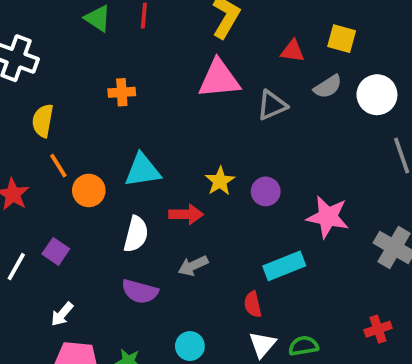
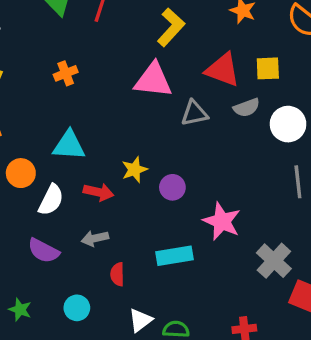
yellow square: (342, 39) -> (268, 68), turned -30
red triangle: (293, 51) -> (223, 70), size x1.6
orange cross: (122, 92) -> (66, 73), turned -30
orange circle: (89, 190) -> (21, 173), moved
red semicircle: (253, 304) -> (117, 274), moved

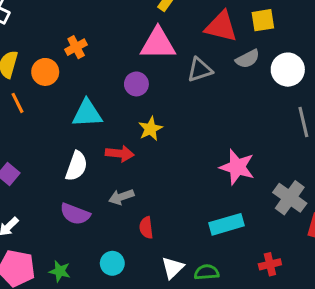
orange circle: (21, 173) -> (45, 72), moved
purple circle: (172, 187) -> (136, 84), moved
cyan rectangle: (174, 256) -> (227, 224), moved

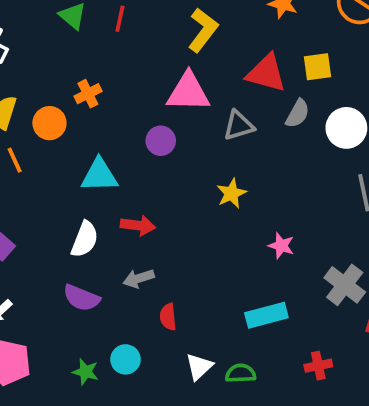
gray semicircle: (248, 59) -> (298, 114), turned -35
yellow star: (150, 129) -> (231, 193), moved
pink star: (237, 167) -> (281, 246), size x0.6
green star: (60, 271) -> (85, 372), moved

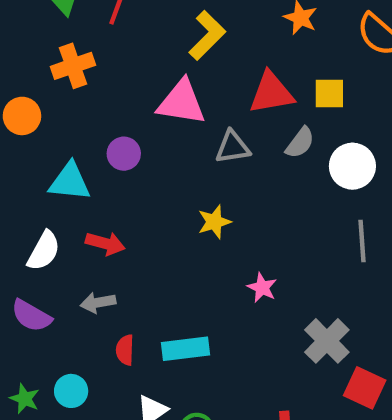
red triangle: (266, 73) -> (271, 93), turned -33
orange cross: (88, 94) -> (73, 66), moved, size x1.4
purple circle: (161, 141) -> (124, 154), moved
cyan rectangle: (266, 315) -> (186, 349), moved

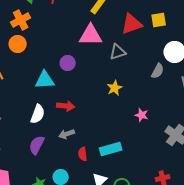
orange cross: (73, 66) -> (21, 20), moved
orange circle: (22, 116) -> (18, 44), moved
gray semicircle: (300, 143) -> (158, 71), moved
purple semicircle: (31, 316) -> (37, 145), turned 96

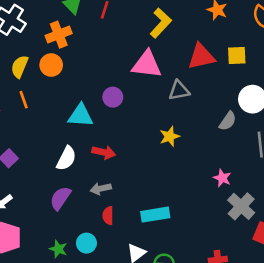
pink star: (142, 115) -> (222, 178), moved
red semicircle: (83, 154) -> (108, 216), moved

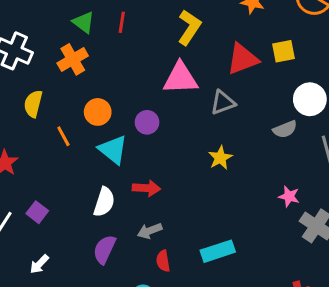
orange circle: (51, 65) -> (98, 112), moved
orange line: (24, 100) -> (63, 136), moved
cyan triangle: (81, 116) -> (113, 150), turned 44
gray semicircle: (228, 121) -> (285, 129), turned 42

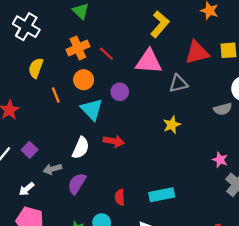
red line: (122, 22) -> (106, 54), moved, turned -63
orange cross: (73, 59) -> (78, 48), moved
gray arrow: (150, 231) -> (52, 169), moved

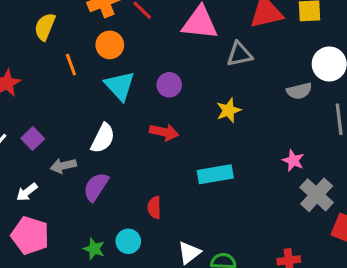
purple circle: (120, 92) -> (169, 85), moved
red arrow: (114, 141) -> (164, 132), moved
cyan rectangle: (162, 195) -> (215, 174), moved

